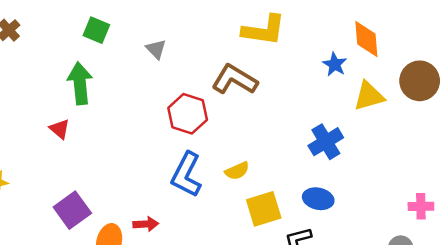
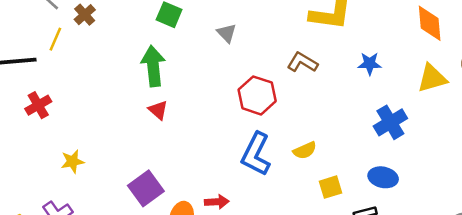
blue star: (335, 64) -> (370, 64), moved, turned -30
brown L-shape: (235, 80) -> (302, 62), size x0.7
red triangle: (60, 129) -> (158, 110), moved
yellow square: (264, 209) -> (330, 187), size x0.7

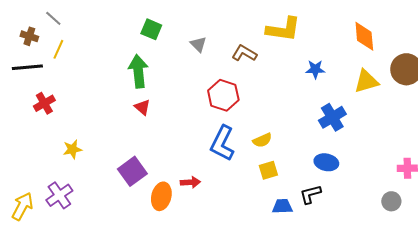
brown cross: (85, 15) -> (29, 36), moved, turned -30
brown L-shape: (302, 62) -> (244, 53), moved
yellow square: (330, 187) -> (268, 170), moved

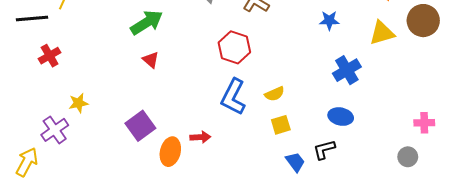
green arrow: (138, 71) -> (147, 23), turned 64
purple cross: (59, 195) -> (55, 130), moved
blue trapezoid: (282, 206) -> (295, 162), turned 55

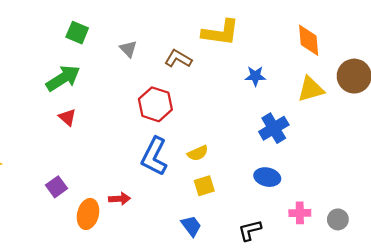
pink cross: (424, 123) -> (300, 213), moved
purple square: (140, 126) -> (57, 187), size x0.7
black L-shape: (324, 150) -> (250, 230), moved
blue trapezoid: (295, 162) -> (191, 226), moved

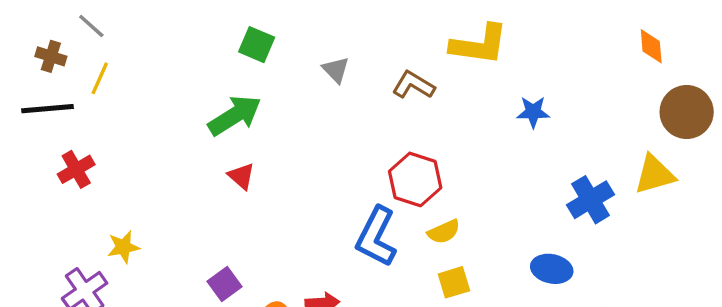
orange diamond: (309, 40) -> (651, 46), moved, size x0.7
yellow triangle: (311, 89) -> (655, 174), moved
red hexagon: (155, 104) -> (415, 179), moved
blue cross: (274, 128) -> (590, 200), moved

